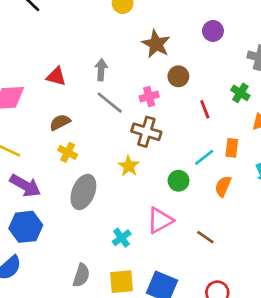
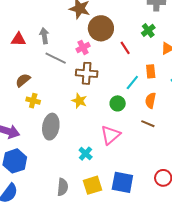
red triangle: (56, 76) -> (18, 39), moved
brown circle: (178, 76) -> (101, 28), size x1.6
green cross: (240, 93) -> (148, 30), turned 32
brown line: (205, 237) -> (148, 124), moved

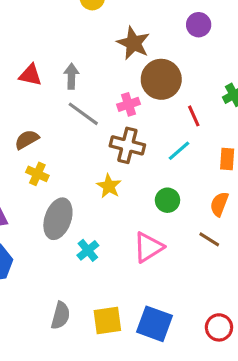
cyan line: (132, 83) -> (179, 151), moved
cyan cross: (86, 154) -> (88, 250), moved

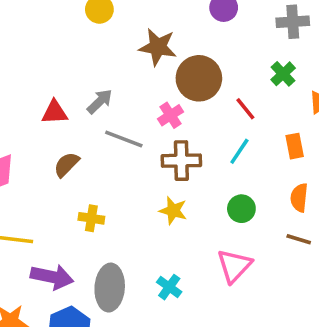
gray arrow: (71, 76) -> (100, 101), turned 60
brown semicircle: (27, 140) -> (66, 164), moved
gray ellipse: (58, 219) -> (110, 288), moved

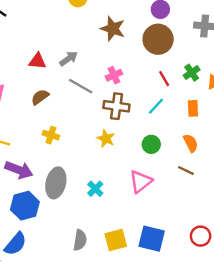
green cross: (283, 74) -> (192, 73), moved
brown circle: (199, 78) -> (158, 39), moved
orange semicircle: (299, 198) -> (191, 143), turned 138

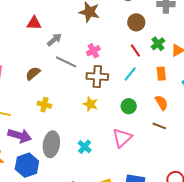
brown circle: (158, 39) -> (136, 22), moved, size x0.7
red triangle: (38, 61) -> (34, 23), moved

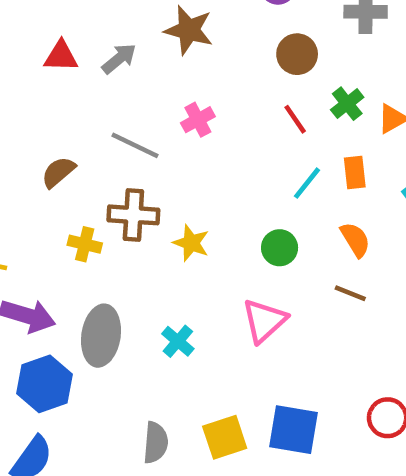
gray arrow: (54, 40) -> (119, 59), moved
cyan line: (130, 74) -> (307, 183), moved
brown cross: (97, 77) -> (133, 215), moved

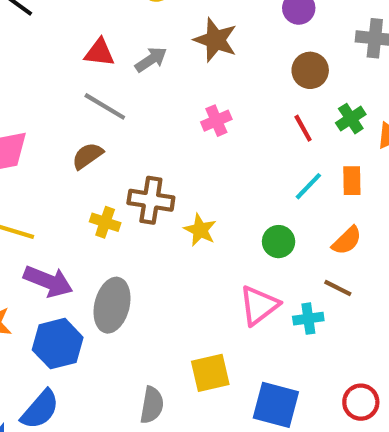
gray line: (135, 145) -> (105, 106), moved
orange semicircle: (355, 240) -> (347, 241), turned 72
cyan cross: (178, 341) -> (308, 319), moved, turned 36
yellow square: (225, 437) -> (210, 373), moved

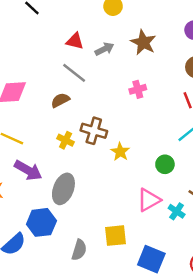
cyan cross: (308, 319) -> (177, 211), turned 35
blue hexagon: (58, 344) -> (41, 222), moved

